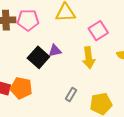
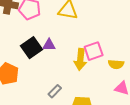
pink square: (98, 31) -> (94, 51), moved

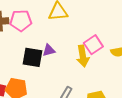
black square: (31, 48) -> (33, 57), turned -30

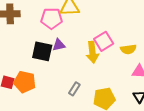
pink pentagon: (21, 21) -> (52, 18), moved

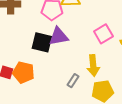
purple triangle: (59, 45) -> (59, 36), size x1.5
yellow arrow: (92, 52) -> (93, 66), moved

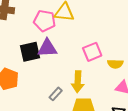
black square: (42, 42) -> (30, 52), turned -35

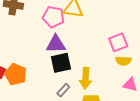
black square: (30, 52) -> (61, 63), moved
pink square: (92, 52) -> (118, 42), moved

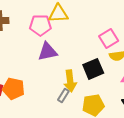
black square: (61, 63) -> (93, 69), moved
yellow arrow: (86, 78) -> (70, 81), moved

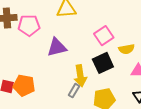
pink pentagon: (40, 25) -> (29, 25), moved
pink square: (109, 39) -> (104, 36), moved

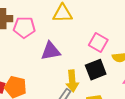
pink square: (104, 36) -> (98, 42), turned -30

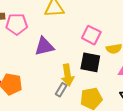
black square: (96, 70) -> (90, 62), turned 35

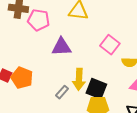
black square: (90, 62) -> (96, 89), moved
gray rectangle: (61, 90) -> (62, 92), moved

